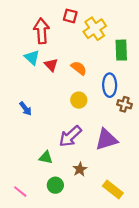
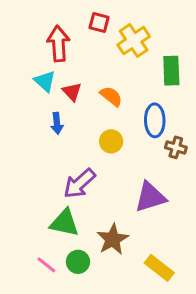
blue arrow: (26, 109) -> (57, 123), moved, turned 32
purple arrow: (70, 136) -> (79, 184), moved
green triangle: (46, 158) -> (64, 223), size x1.5
brown star: (80, 169) -> (113, 239), size x1.5
pink line: (20, 192) -> (46, 265), moved

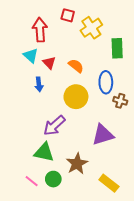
yellow circle: (111, 141) -> (76, 97), size x1.5

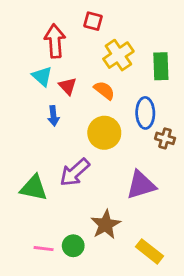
yellow cross: (91, 28) -> (118, 55), moved
green triangle: (44, 152) -> (34, 188), moved
pink line: (32, 181) -> (44, 249), turned -32

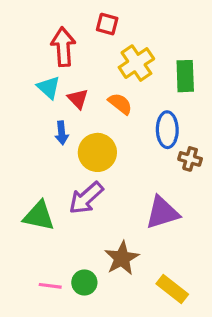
yellow circle: (104, 133) -> (97, 152), moved

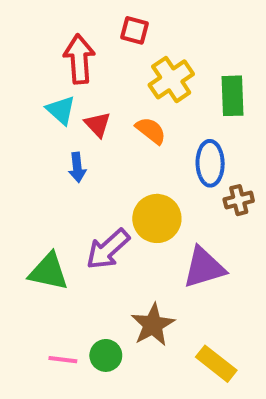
yellow circle: (97, 152) -> (157, 218), moved
brown cross: (190, 159) -> (239, 200), turned -30

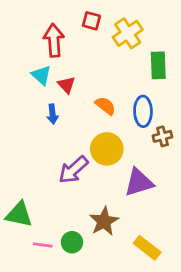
yellow cross: (171, 79) -> (128, 33), moved
orange semicircle: (151, 131) -> (105, 106), moved
green triangle: (49, 272) -> (19, 214), moved

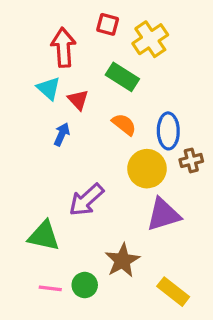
green rectangle: (158, 65) -> (122, 77), moved, turned -56
blue arrow: (52, 114) -> (62, 134), turned -150
yellow circle: (107, 149) -> (147, 169), moved
green triangle: (19, 214) -> (44, 236), moved

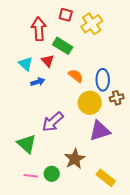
green rectangle: (122, 77) -> (63, 46), moved
cyan triangle: (49, 88) -> (26, 64), moved
blue arrow: (62, 134) -> (38, 82), turned 48
green triangle: (44, 236) -> (27, 144), turned 30

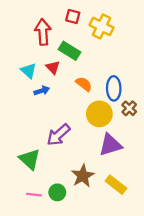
yellow cross: (92, 24) -> (102, 26), turned -30
brown cross: (117, 98) -> (129, 108), turned -32
yellow rectangle: (106, 178) -> (116, 185), moved

